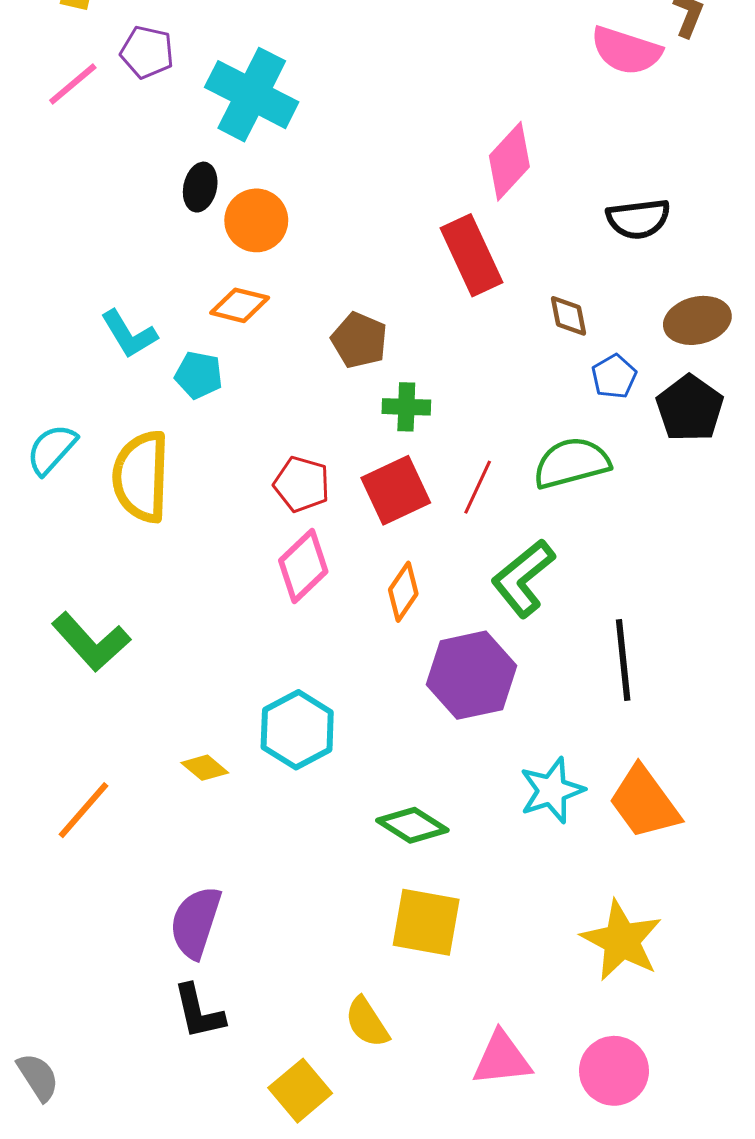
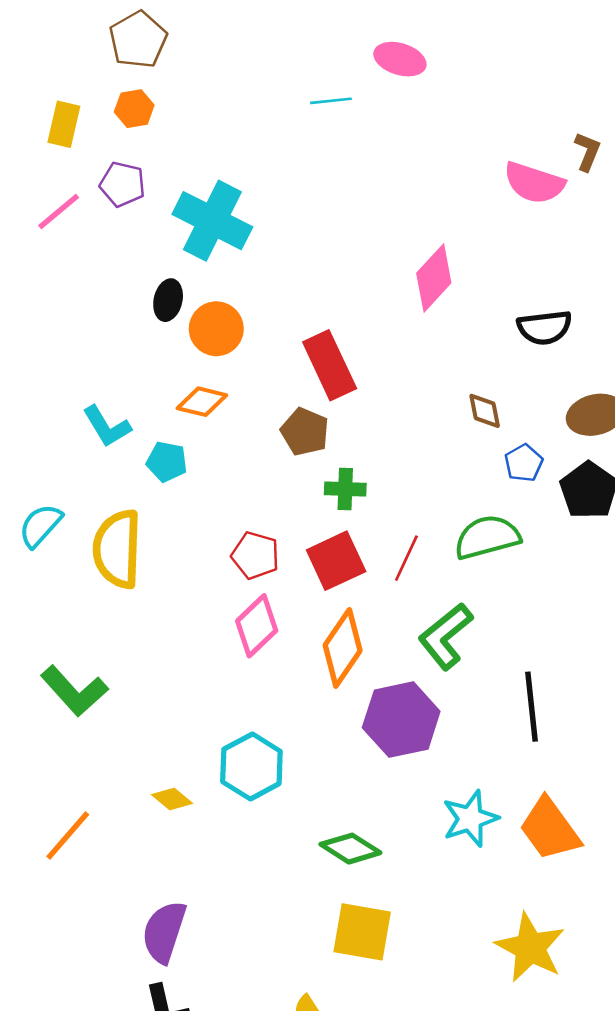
red rectangle: (472, 255) -> (330, 365), moved
orange diamond: (403, 592) -> (343, 648), size x1.5

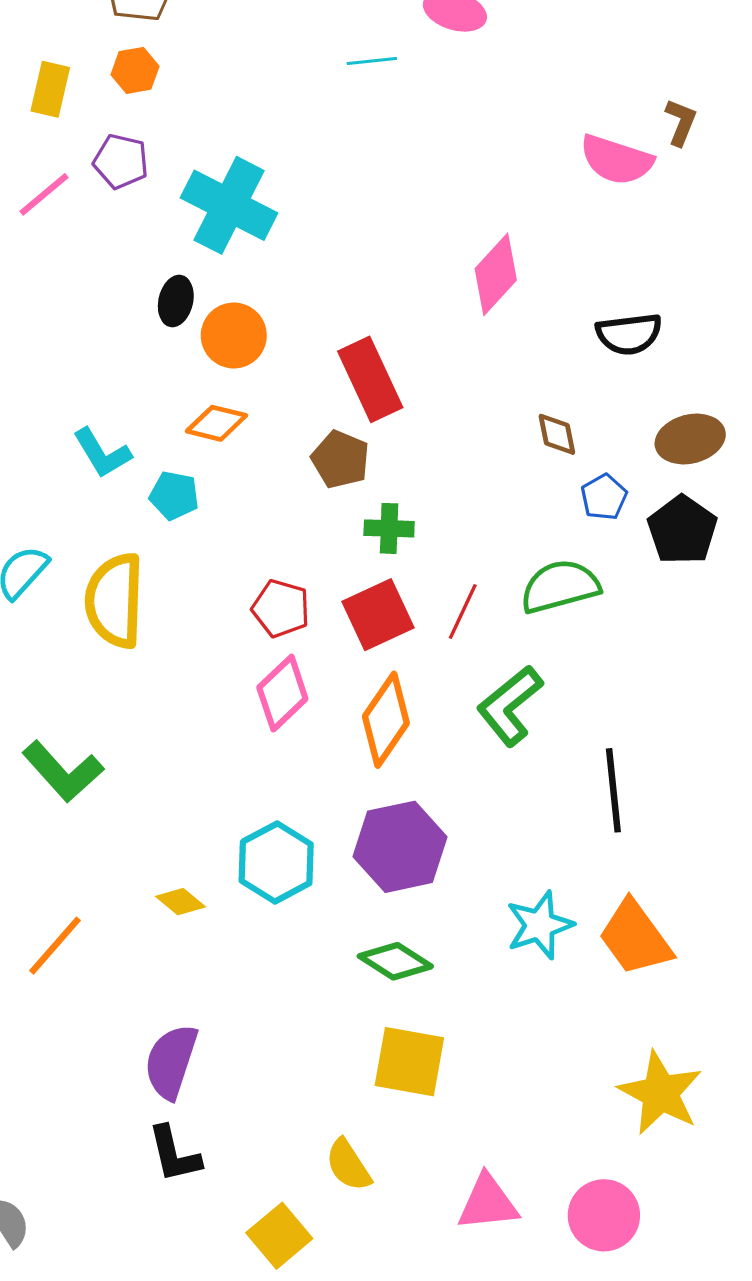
purple hexagon: (401, 720) -> (400, 847), moved
yellow star: (530, 948) -> (660, 1093), moved

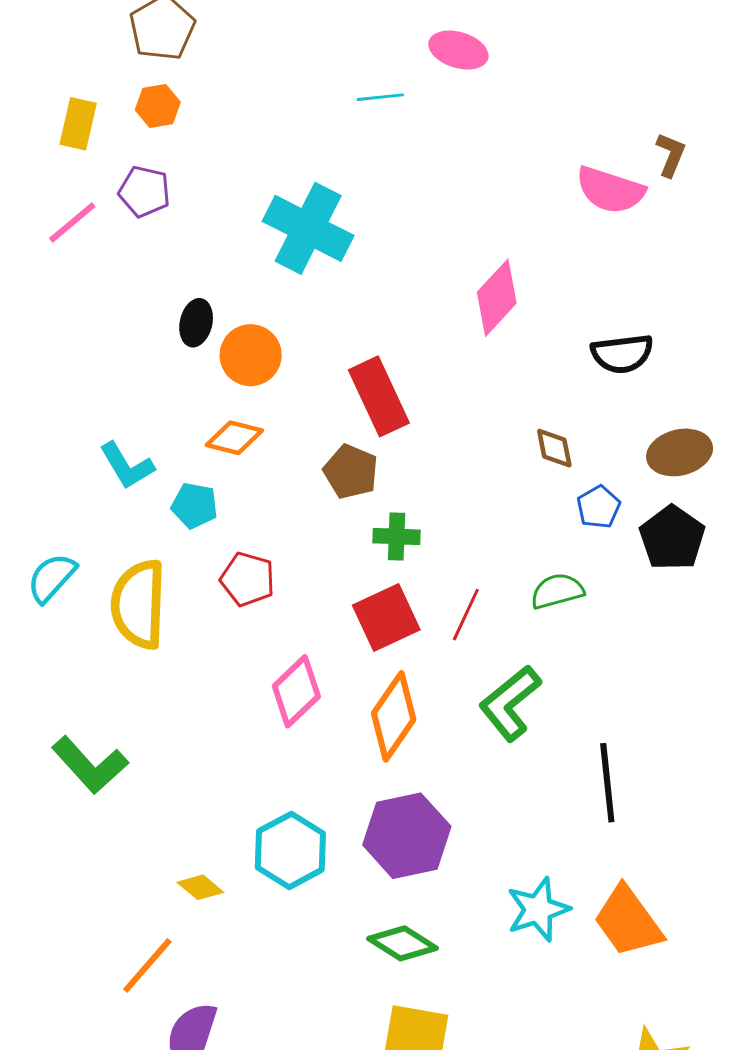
cyan cross: (229, 205) -> (308, 228), moved
green semicircle: (560, 586) -> (557, 591), size x0.7
red pentagon: (281, 608) -> (248, 579), moved
orange line: (55, 946) -> (147, 965), moved

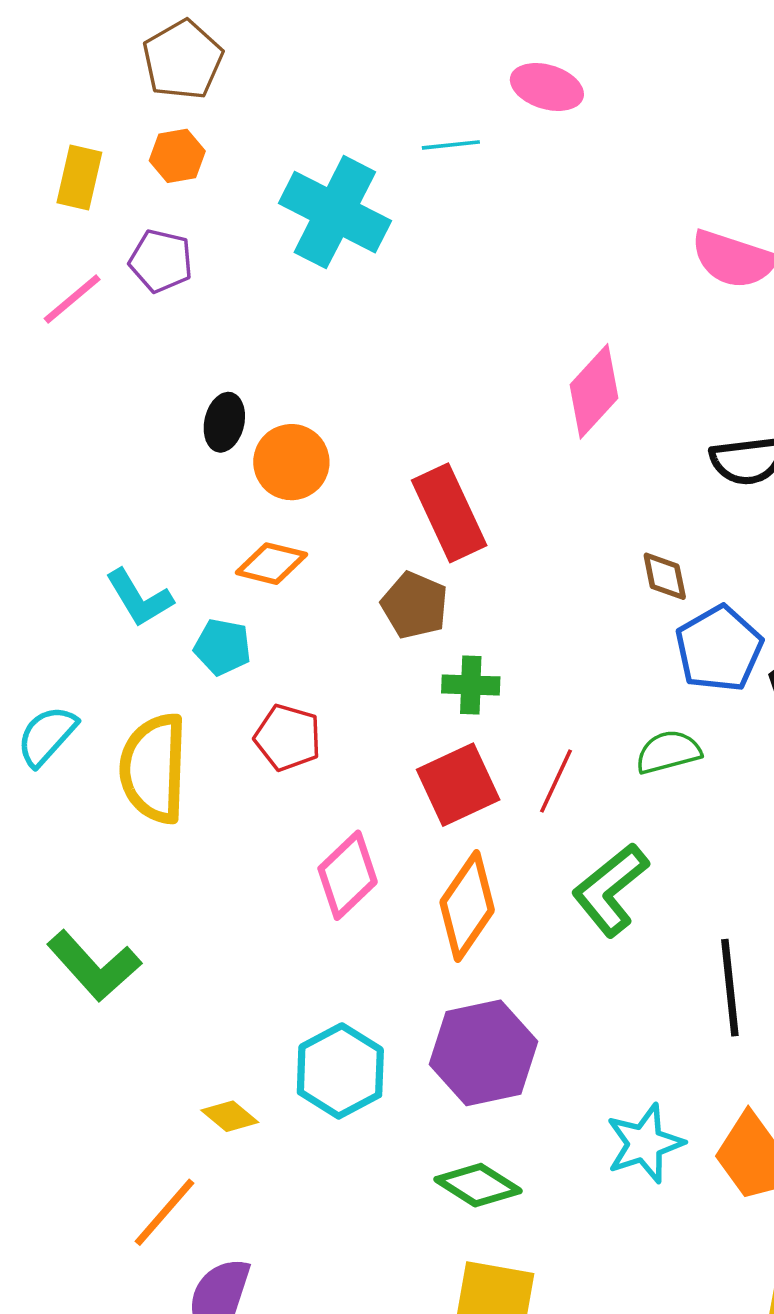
cyan cross: (308, 228) -> (335, 212), moved
blue pentagon: (598, 507) -> (719, 649), size x1.6

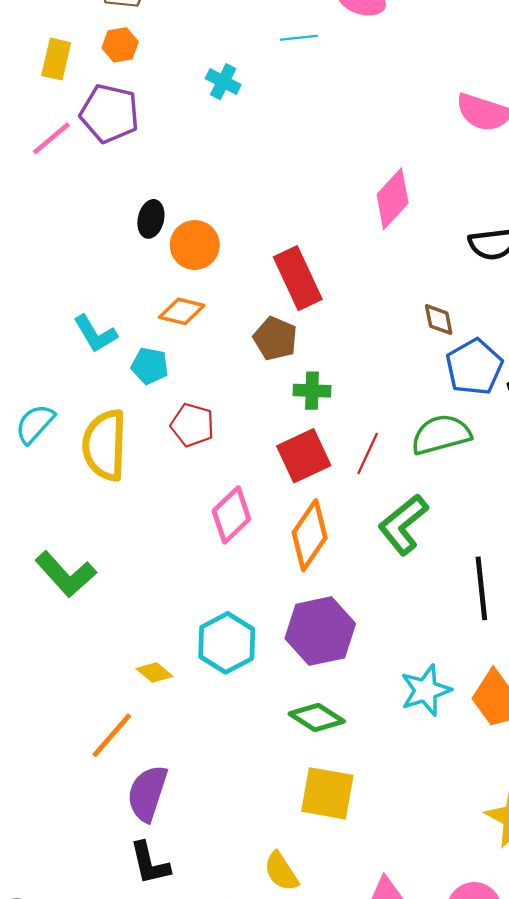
cyan cross: (335, 212) -> (223, 82), size x0.5
purple pentagon: (161, 261) -> (109, 114), size x1.4
green semicircle: (668, 752) -> (441, 434), size x1.4

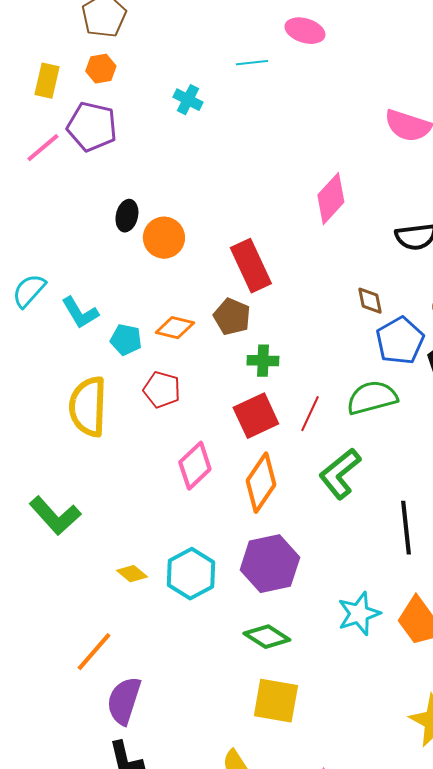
orange diamond: (182, 311) -> (175, 328), moved
cyan semicircle: (35, 424) -> (29, 291), moved
yellow diamond: (154, 673) -> (132, 574), moved

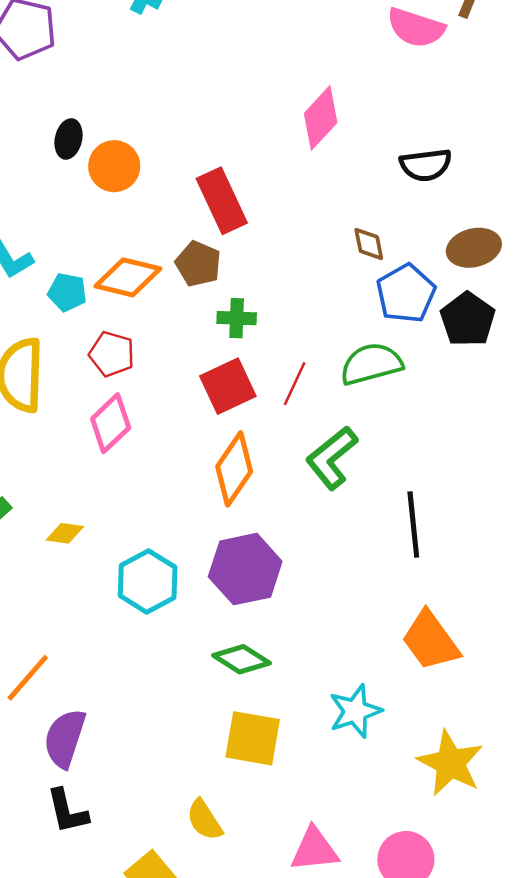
orange diamond: (175, 328) -> (128, 277), size x1.4
pink diamond: (195, 466) -> (111, 423), moved
yellow diamond: (132, 574) -> (65, 533), moved, turned -32
cyan star: (359, 614) -> (355, 711), moved

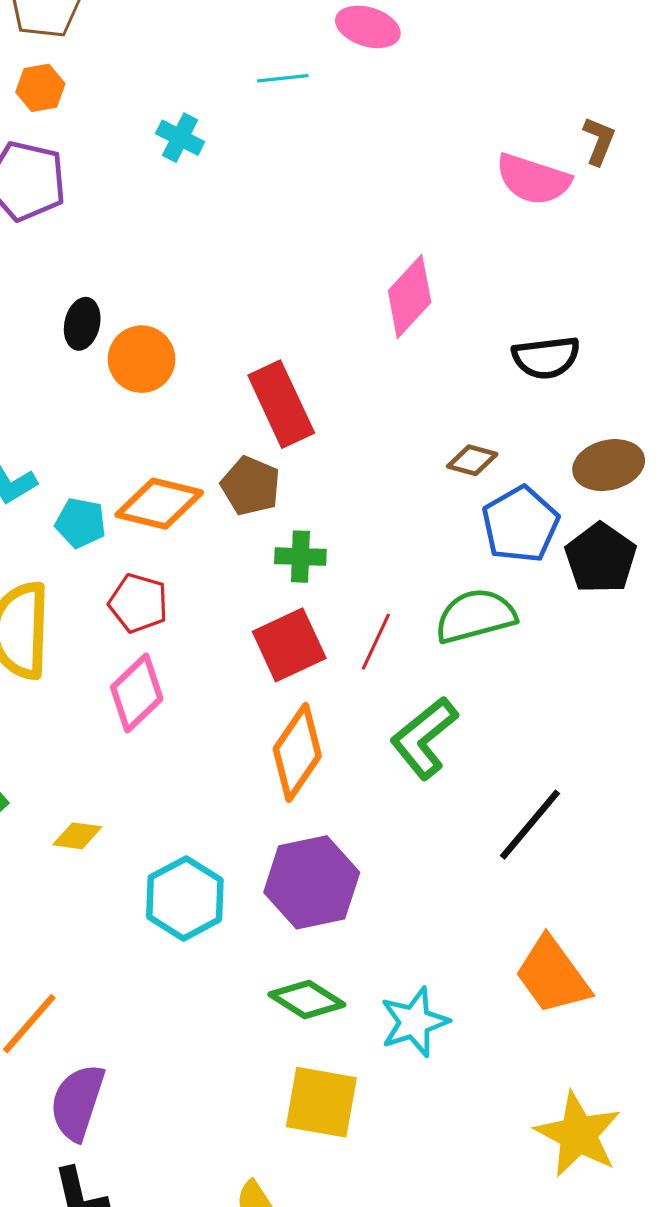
brown diamond: (369, 244) -> (472, 460), turned -63
black line: (413, 525) -> (530, 825), turned 46
cyan star: (355, 711) -> (414, 1022), moved

